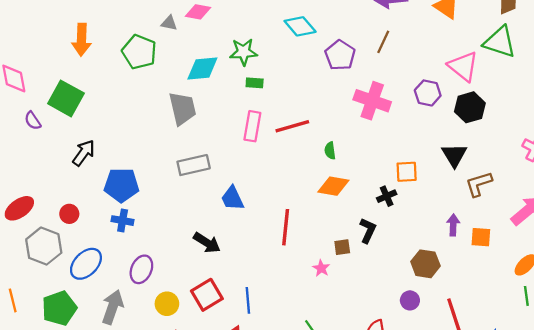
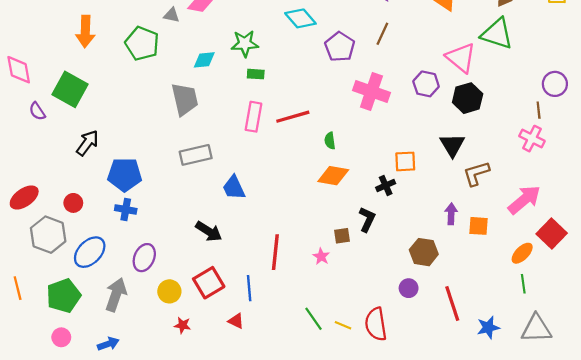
cyan diamond: (202, 69) -> (204, 60), size x0.7
red line: (286, 227) -> (275, 252), moved

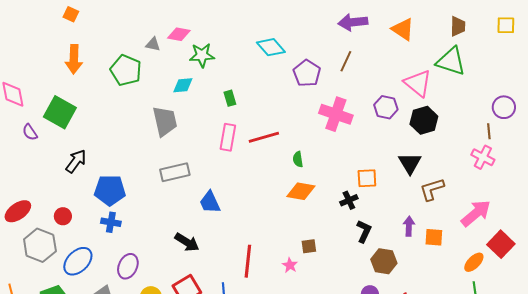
green star: (245, 44) -> (202, 55), moved
green rectangle: (256, 74) -> (230, 98), turned 70
black L-shape: (367, 219) -> (364, 231), moved

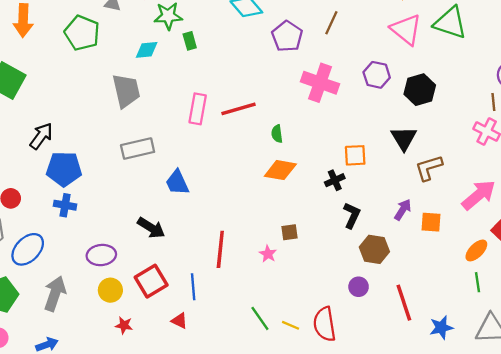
pink triangle: (418, 83) -> (406, 30), moved
green rectangle: (230, 98) -> (190, 41), moved
black arrow: (76, 161) -> (41, 136), moved
purple arrow: (409, 226) -> (403, 210), turned 30
purple ellipse: (128, 266) -> (101, 255), moved, turned 60

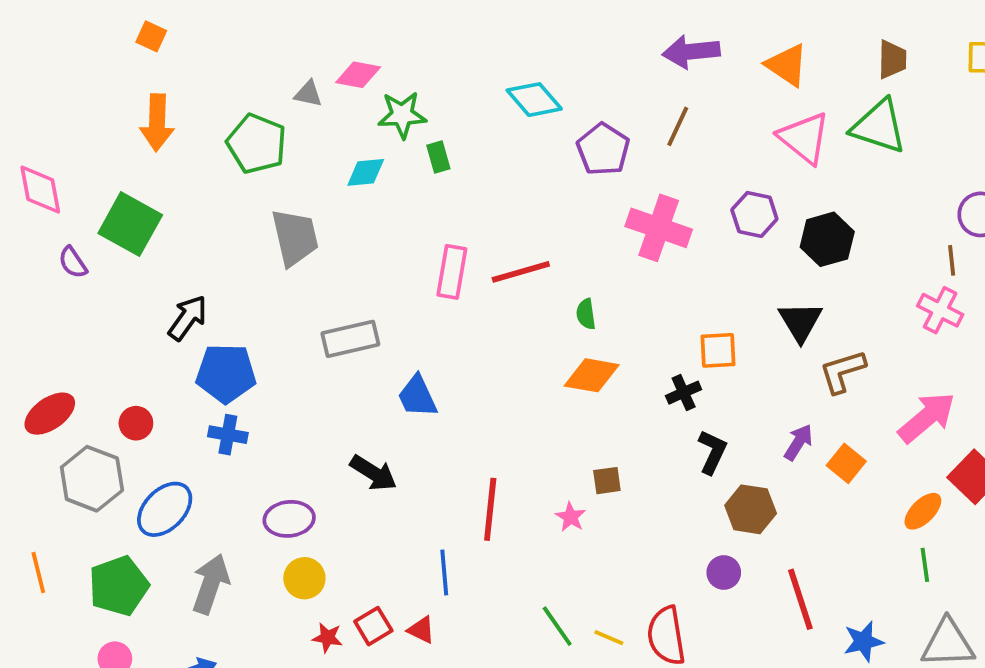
gray trapezoid: (126, 91) -> (295, 237), moved
orange square: (431, 222) -> (846, 463), turned 35
red square: (151, 281) -> (373, 626), moved, size x0.7

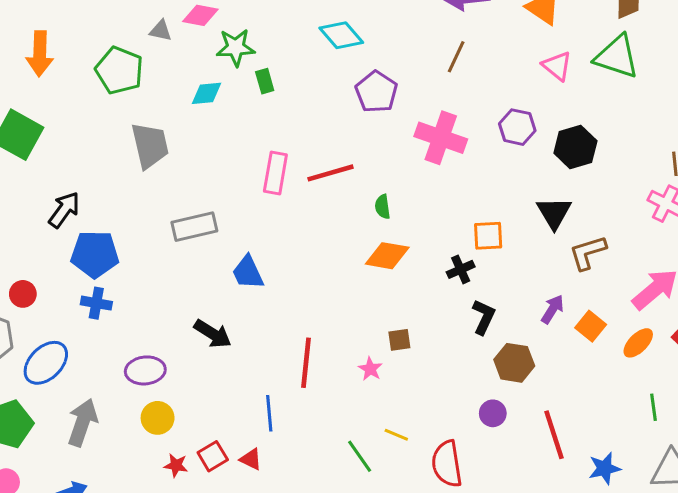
pink triangle: (804, 138) -> (557, 66), size x0.7
purple pentagon: (603, 149) -> (376, 92), moved
orange ellipse: (923, 511) -> (638, 343), moved
yellow line: (609, 638) -> (396, 435), moved

